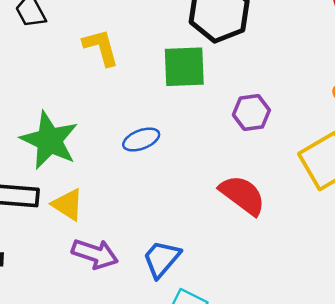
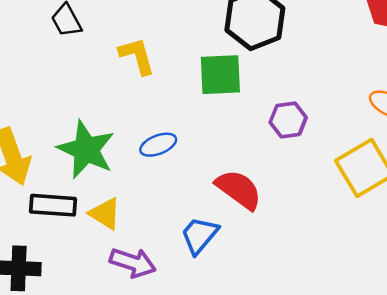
blue ellipse: (141, 140) -> (158, 145), moved
red semicircle: (242, 195) -> (239, 189), moved
blue trapezoid: (162, 259) -> (199, 235), moved

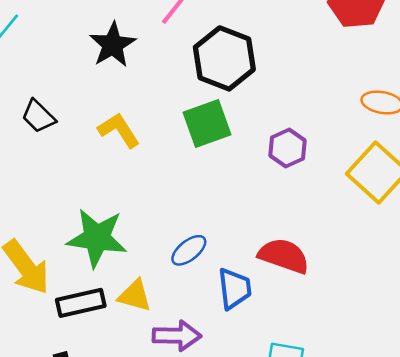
blue ellipse: (158, 145) -> (189, 250), moved
red semicircle: (239, 189) -> (284, 256), moved
blue trapezoid: (199, 235) -> (235, 289), turned 150

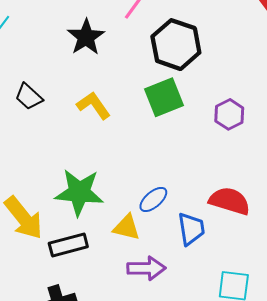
yellow triangle: (135, 296) -> (127, 227), moved

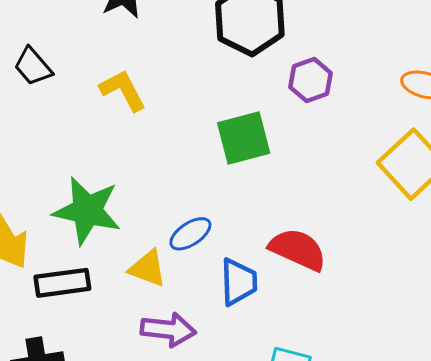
green square: (164, 97) -> (244, 138), moved
purple hexagon: (229, 114) -> (311, 80), moved

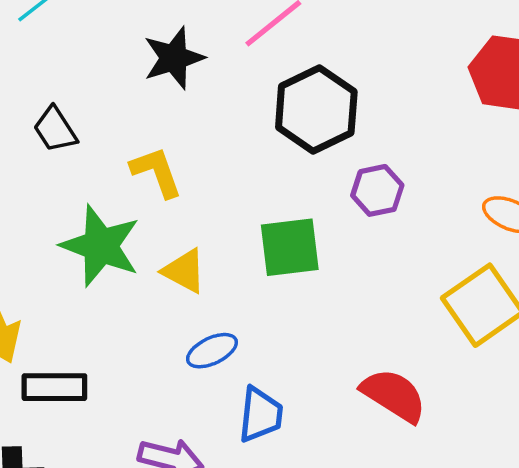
green star: (87, 211) -> (101, 246), moved
red semicircle: (298, 249) -> (394, 395), moved
yellow triangle: (148, 268) -> (184, 271), moved

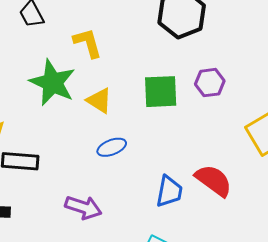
purple hexagon: (377, 190) -> (210, 83), moved
blue trapezoid: (260, 415) -> (169, 191), moved

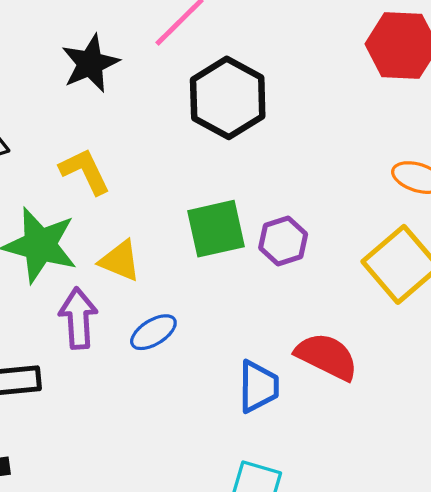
purple hexagon: (210, 83) -> (283, 241), moved
purple arrow: (83, 207) -> (78, 318), moved, turned -102

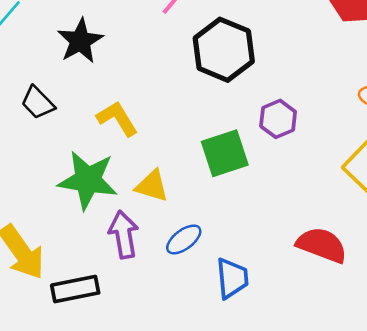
black star: (90, 63) -> (80, 41), moved
purple hexagon: (283, 241) -> (278, 119), moved
blue trapezoid: (258, 387) -> (232, 278), moved

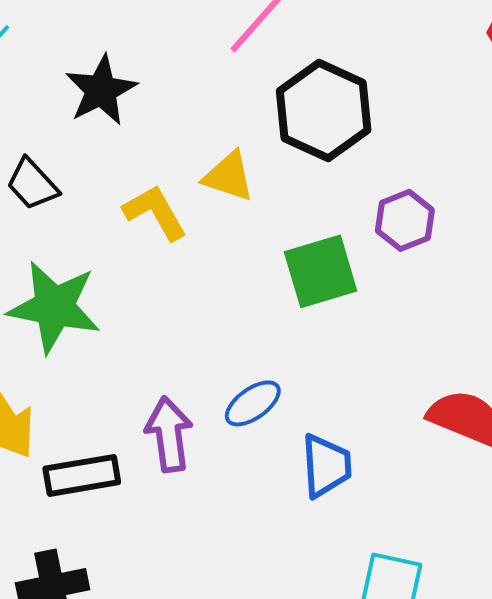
green star: (88, 180) -> (54, 307), moved
yellow triangle: (152, 186) -> (229, 176), moved
purple arrow: (124, 234) -> (169, 434), moved

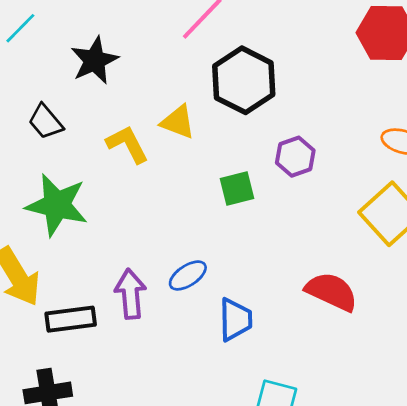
green square: (321, 271) -> (237, 189), size x0.7

